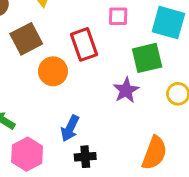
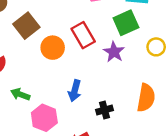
red rectangle: (84, 44) -> (83, 35), moved
black cross: (85, 157) -> (104, 110), moved

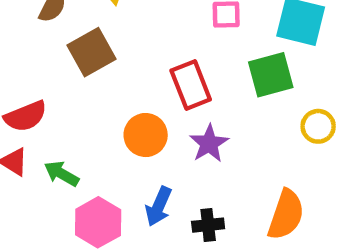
orange circle: (53, 48) -> (146, 135), moved
purple star: (114, 52) -> (209, 144), moved
blue arrow: (75, 91) -> (159, 206), moved

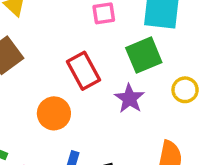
purple star: (209, 144) -> (129, 98), moved

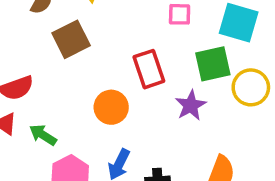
yellow circle: (185, 90) -> (251, 87), moved, size x1.4

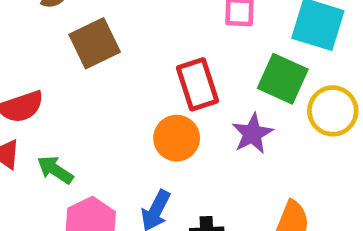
green square: (213, 64) -> (283, 79), turned 36
orange circle: (111, 107) -> (177, 138), moved

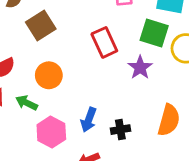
orange circle: (177, 138) -> (49, 75), moved

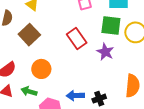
blue arrow: (89, 120) -> (75, 96), turned 78

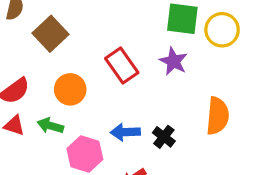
red rectangle: (77, 39) -> (122, 66), moved
black cross: (99, 99) -> (164, 137), turned -32

